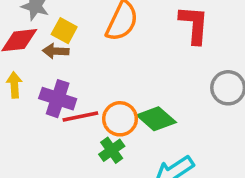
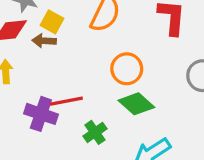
purple cross: (58, 99) -> (41, 114), moved
orange circle: (120, 119) -> (127, 69), moved

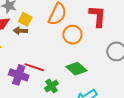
orange circle: (127, 69) -> (72, 35), moved
red line: (66, 101) -> (34, 67), turned 30

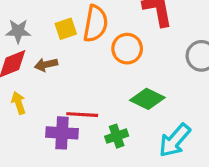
yellow square: (25, 19) -> (66, 29), moved, turned -32
green cross: (51, 86) -> (117, 136), turned 32

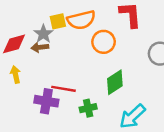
orange semicircle: (95, 24) -> (81, 20), turned 60
gray star: (18, 31) -> (43, 34), moved, turned 30
green diamond: (147, 99) -> (115, 82), turned -65

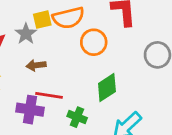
brown arrow: (40, 47) -> (36, 65), moved
green cross: (88, 108) -> (77, 117), turned 35

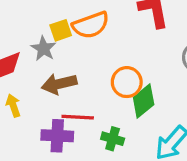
orange circle: (94, 42) -> (127, 82), moved
brown arrow: (36, 65) -> (59, 84), size x1.5

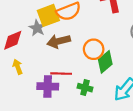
yellow square: (61, 30) -> (48, 15), size x1.5
brown arrow: (59, 84) -> (59, 41), moved

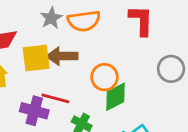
yellow square: (48, 15) -> (36, 58), moved
gray star: (37, 28) -> (51, 18), moved

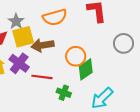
gray star: (51, 18) -> (16, 21), moved
yellow square: (36, 58) -> (23, 37), moved
purple cross: (34, 111) -> (19, 63), moved, turned 30

